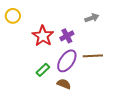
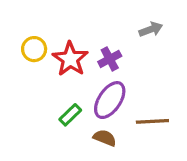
yellow circle: (13, 16) -> (34, 49), moved
brown line: (93, 56) -> (152, 121), moved

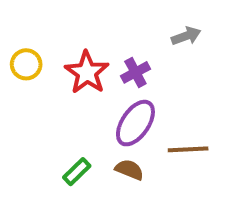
yellow circle: (34, 49) -> (26, 64), moved
green rectangle: (70, 115) -> (77, 172), moved

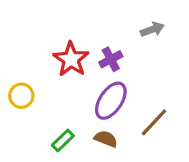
yellow circle: (26, 64) -> (21, 96), moved
brown line: (188, 149) -> (154, 122), turned -44

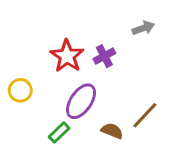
purple ellipse: (111, 101) -> (81, 101), moved
brown semicircle: (106, 139) -> (112, 131), moved

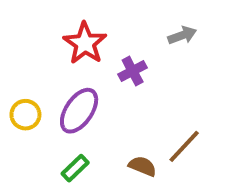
red star: (67, 56) -> (85, 43), moved
purple ellipse: (81, 101) -> (79, 111), moved

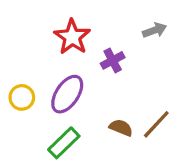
brown semicircle: (142, 166) -> (121, 128), moved
green rectangle: (75, 168) -> (64, 143), size x1.4

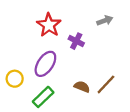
purple cross: (113, 60) -> (76, 41), turned -35
yellow circle: (22, 97) -> (15, 79), moved

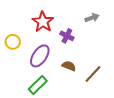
yellow circle: (15, 79) -> (13, 42), moved
brown semicircle: (82, 87) -> (69, 66), moved

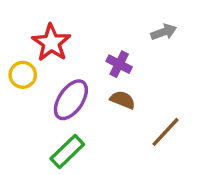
red star: (43, 22) -> (51, 43), moved
brown semicircle: (69, 66) -> (123, 100), moved

